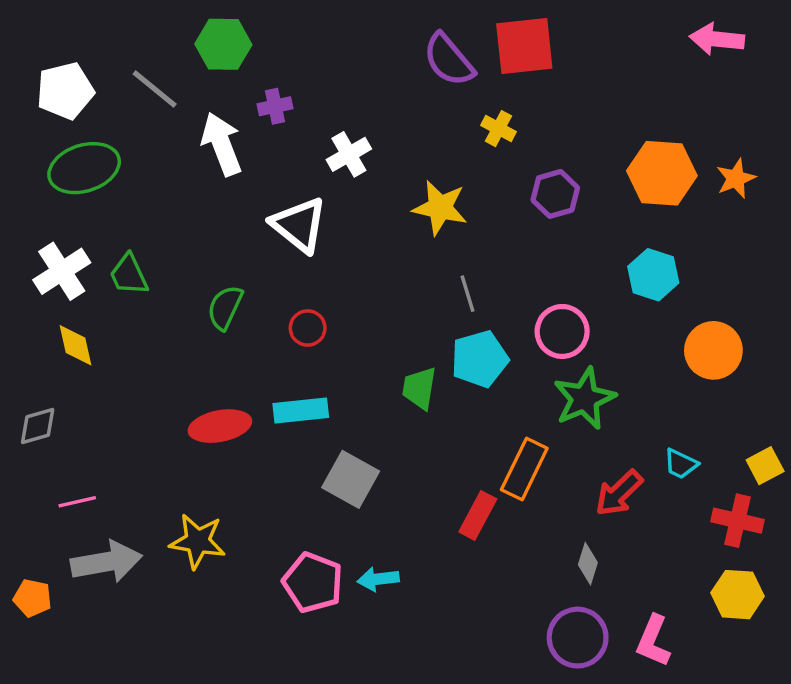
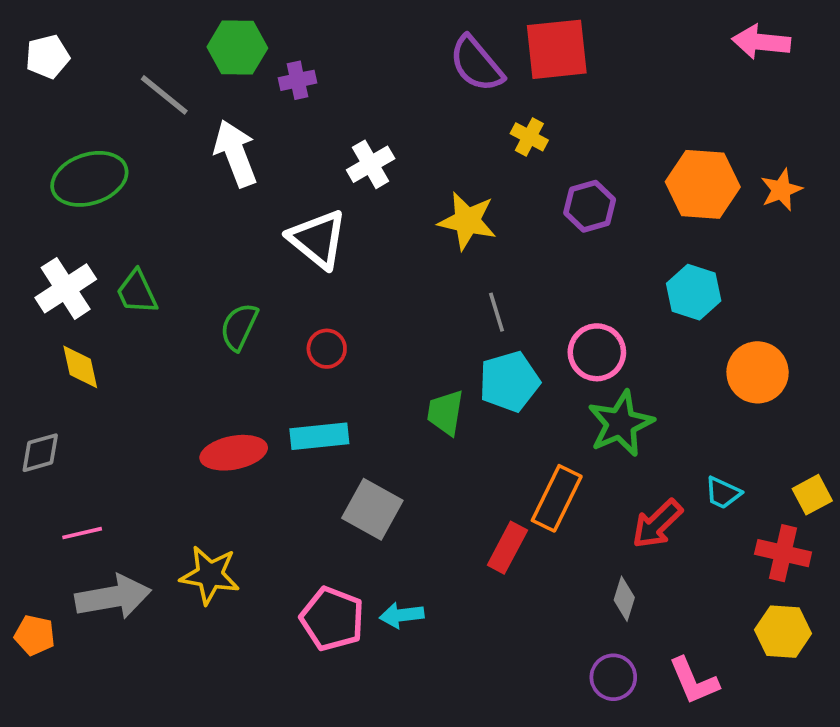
white pentagon: (65, 91) -> (47, 57), moved, size x0.7
purple cross: (275, 106) -> (298, 80), moved
purple circle: (578, 638) -> (613, 677), size x0.7
pink L-shape: (653, 641) -> (694, 681), turned -46

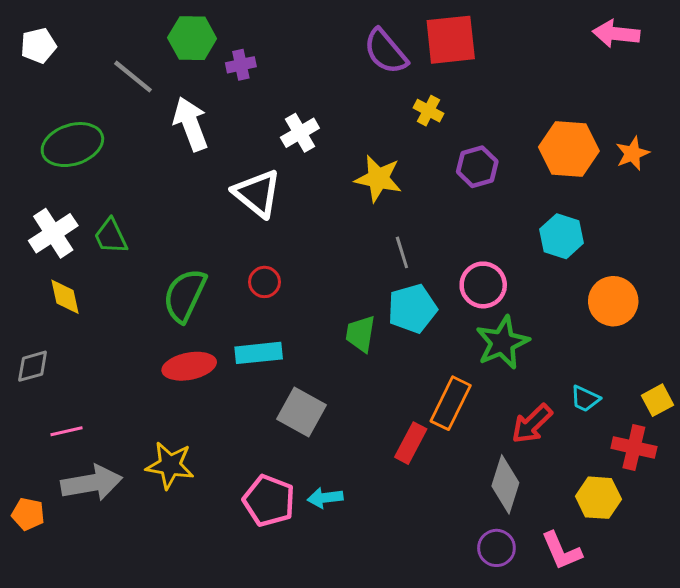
green semicircle: (239, 327) -> (185, 295), moved, size x1.4
gray diamond: (624, 599) -> (505, 484), size x1.6
yellow hexagon: (783, 632) -> (598, 498), moved

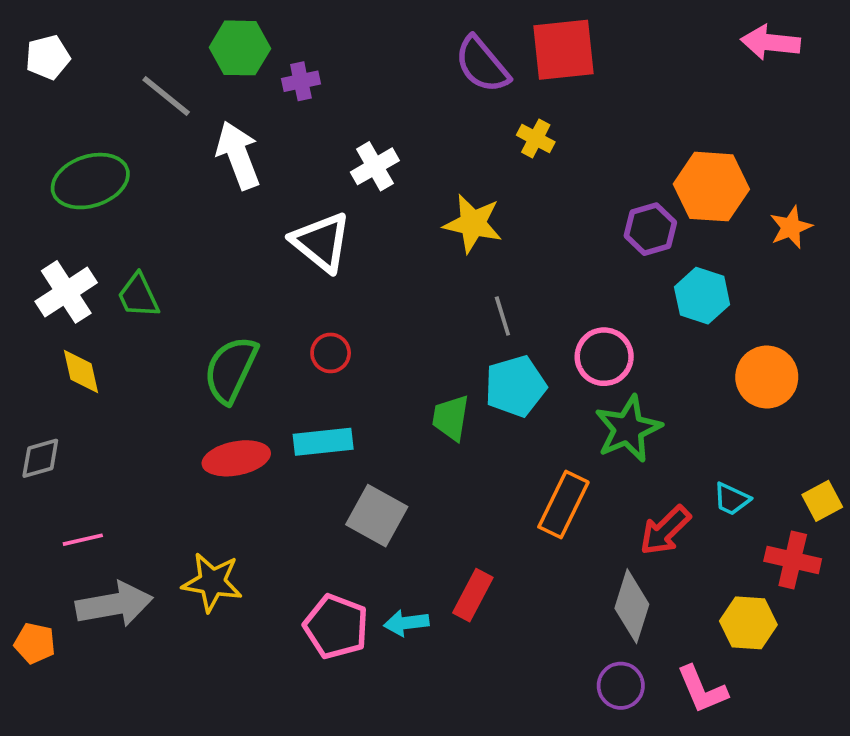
orange star: (632, 153) -> (791, 227), moved
purple hexagon: (477, 167) -> (650, 229), moved
red rectangle: (411, 443) -> (473, 595), moved

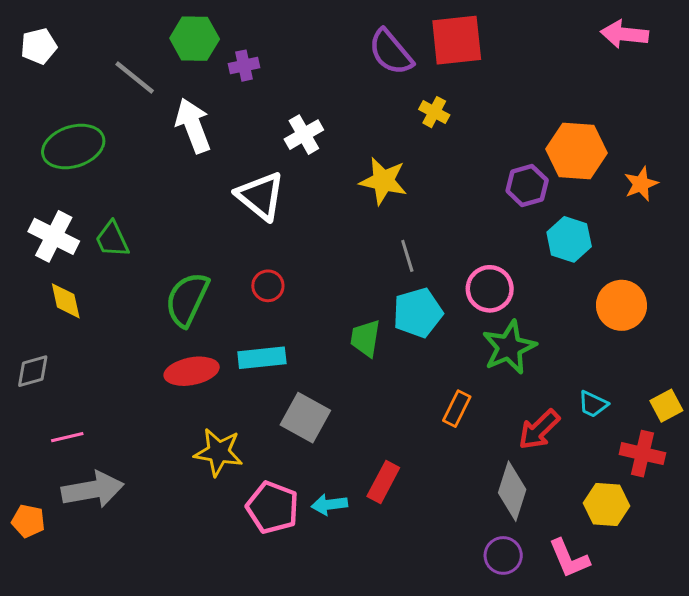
white cross: (66, 292) -> (54, 236), turned -30
orange rectangle: (563, 505) -> (457, 409), size x0.7
yellow star: (212, 582) -> (219, 452), moved

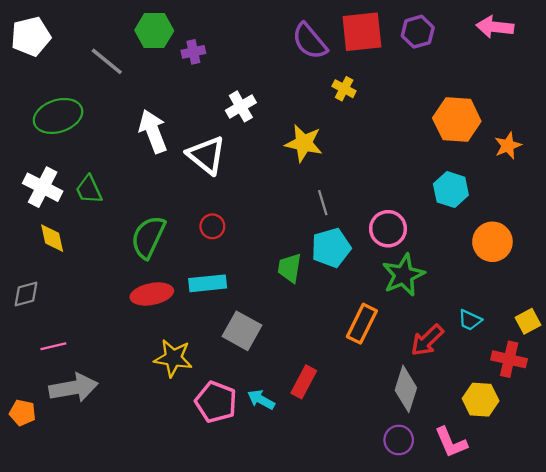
white pentagon: (39, 46) -> (31, 36), size x1.4
white arrow: (193, 126) -> (153, 131), moved
purple hexagon: (527, 185) -> (418, 32), moved
orange rectangle: (457, 409) -> (362, 324), size x1.4
cyan arrow: (329, 505) -> (261, 400), turned 36

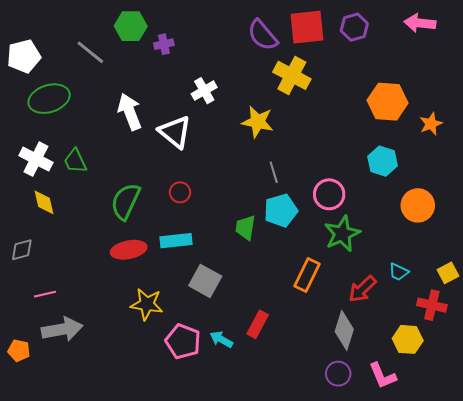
white pentagon: (31, 36) -> (24, 56), moved
yellow cross: (344, 89) -> (292, 75), size x1.8

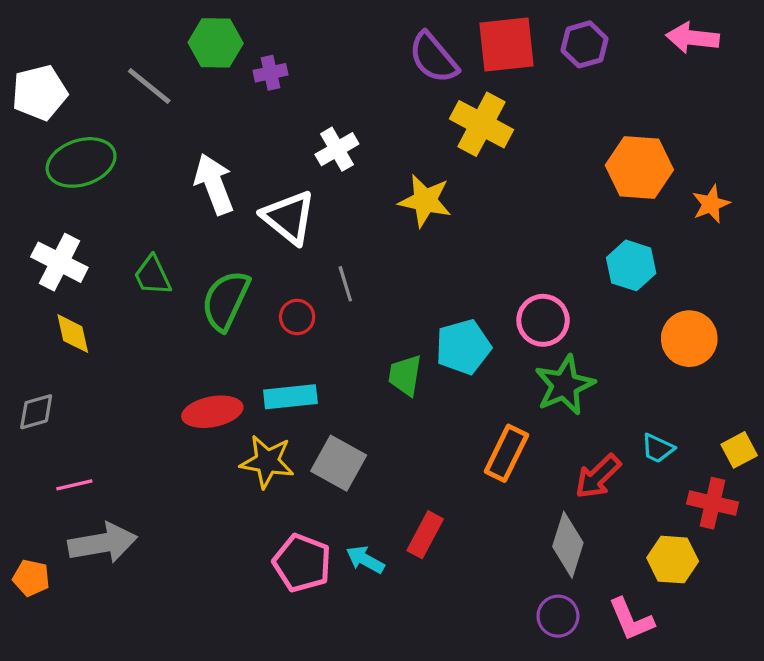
green trapezoid: (75, 161) -> (153, 275), moved
gray line: (274, 172) -> (345, 284), moved
green semicircle: (126, 201) -> (226, 300), moved
yellow star: (147, 304) -> (267, 462), moved

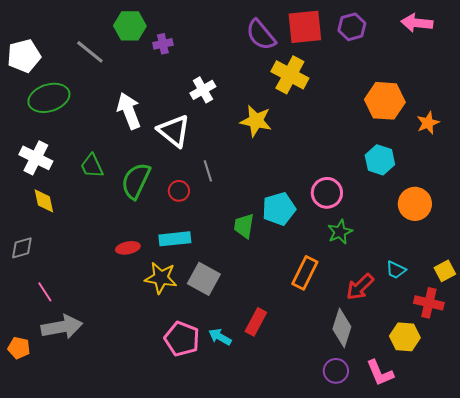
green star: (565, 385) -> (340, 232), size x0.7
red ellipse: (212, 412) -> (128, 248), size x0.7
pink line: (74, 485) -> (45, 292), turned 70

